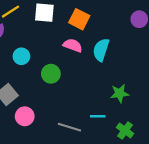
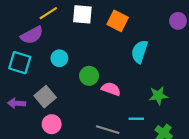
pink semicircle: (73, 45) -> (111, 89), moved
pink circle: (25, 116) -> (52, 124), moved

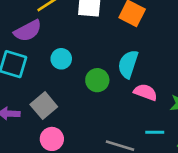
cyan semicircle: (140, 52) -> (128, 64), moved
pink semicircle: (111, 89) -> (145, 92), moved

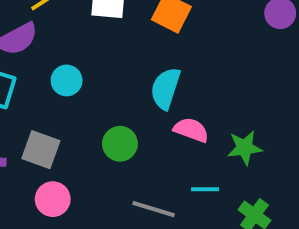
green circle: (97, 80) -> (120, 144), moved
gray square: (44, 106) -> (41, 150), turned -30

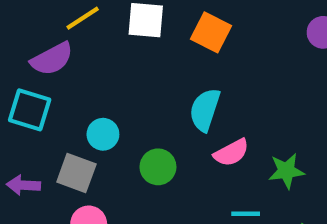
cyan circle: (67, 80) -> (103, 134), moved
pink semicircle: (191, 130) -> (231, 153), turned 132

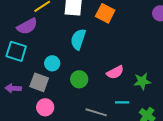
cyan semicircle: (205, 110) -> (78, 39), moved

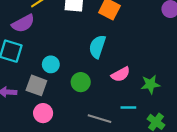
cyan semicircle: (78, 39) -> (97, 47), moved

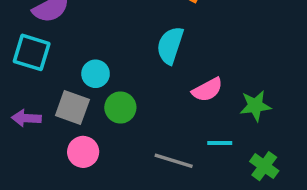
green circle: (81, 82) -> (120, 107), moved

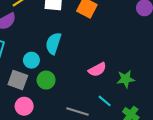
cyan semicircle: (170, 45) -> (53, 43), moved
cyan line: (220, 143) -> (105, 101), turned 40

